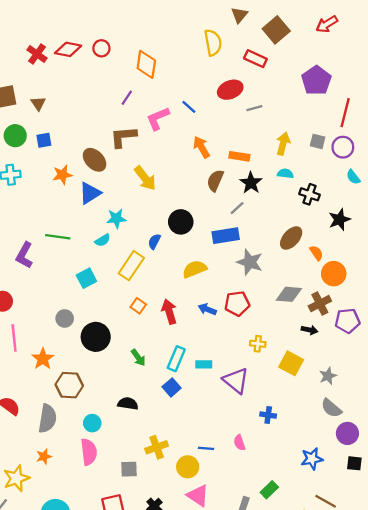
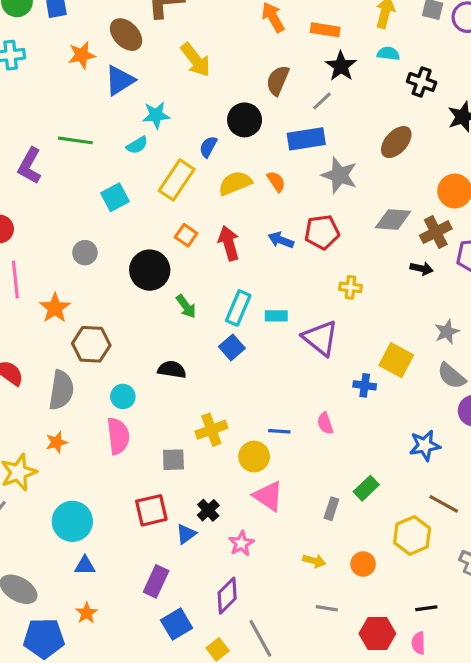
brown semicircle: (215, 180) -> (278, 80), moved
orange semicircle: (316, 253) -> (276, 182), moved
yellow semicircle: (195, 269) -> (235, 183), moved
black circle: (96, 337) -> (150, 270), moved
yellow square: (291, 363) -> (396, 360), moved

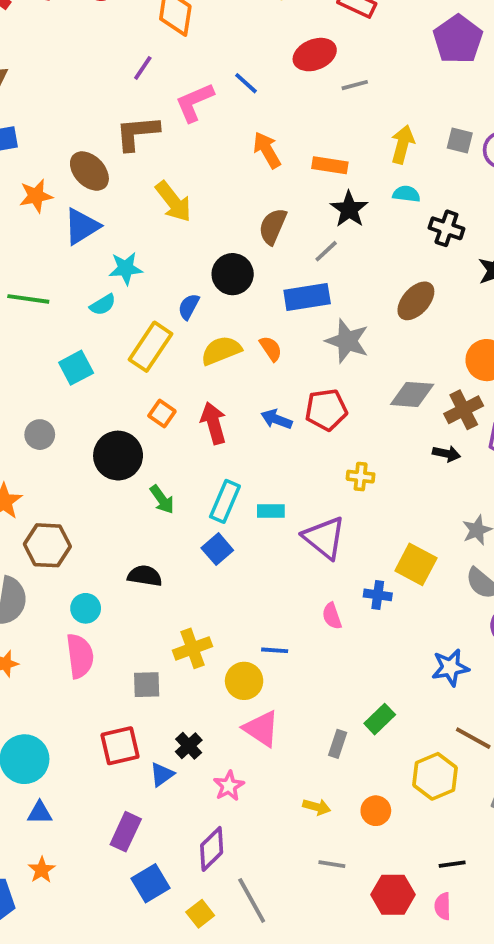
pink semicircle: (325, 423) -> (332, 616), moved

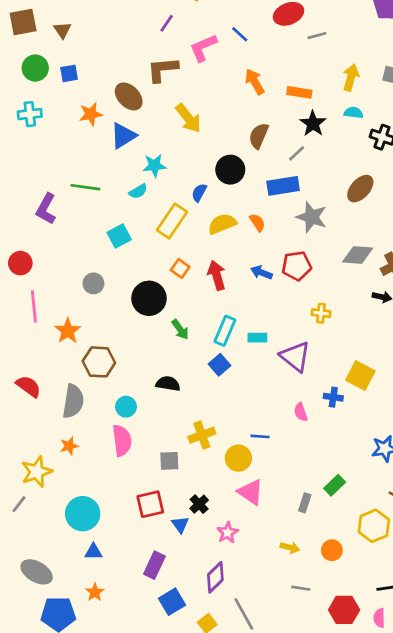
blue triangle: (162, 774) -> (180, 524), turned -30

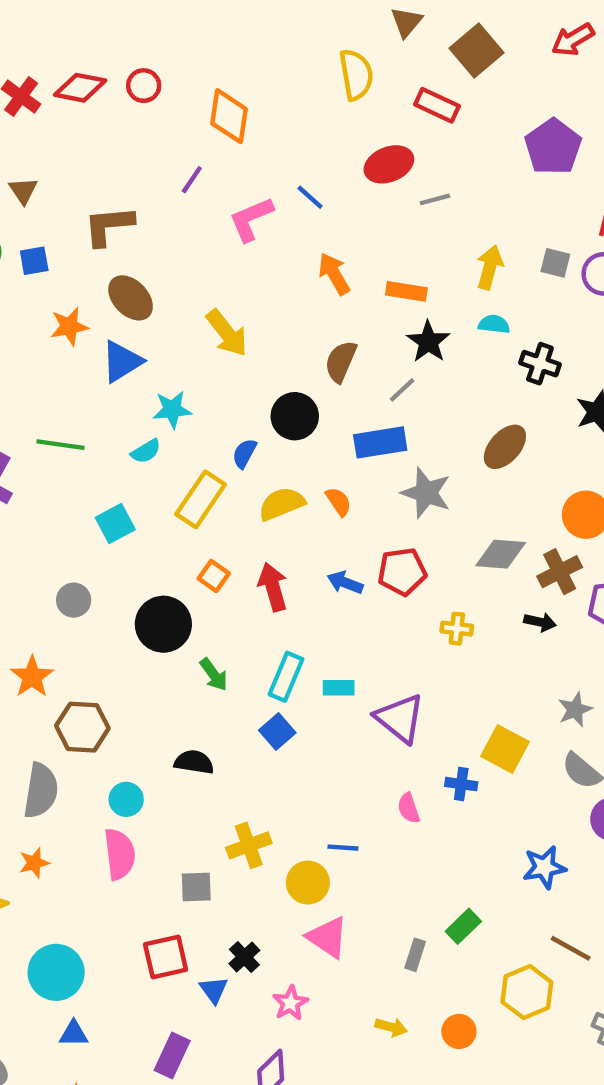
brown L-shape: (163, 69) -> (109, 226), moved
yellow cross: (321, 313) -> (457, 629), moved

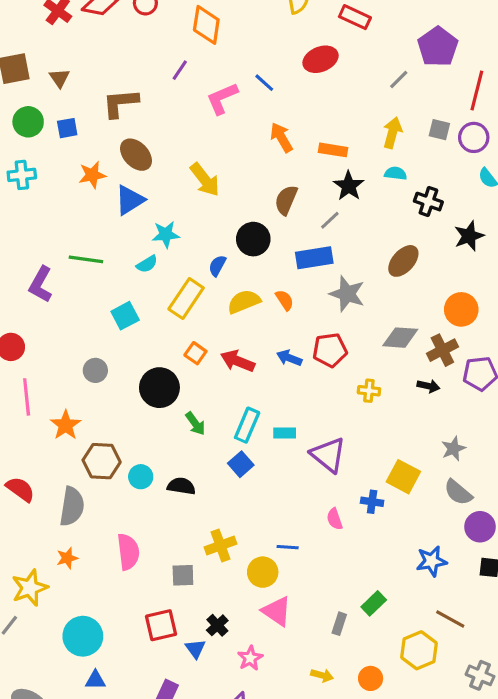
gray line: (435, 199) -> (399, 80), moved, turned -30
red arrow: (273, 587) -> (238, 361), turned -52
cyan circle: (126, 799) -> (141, 477), moved

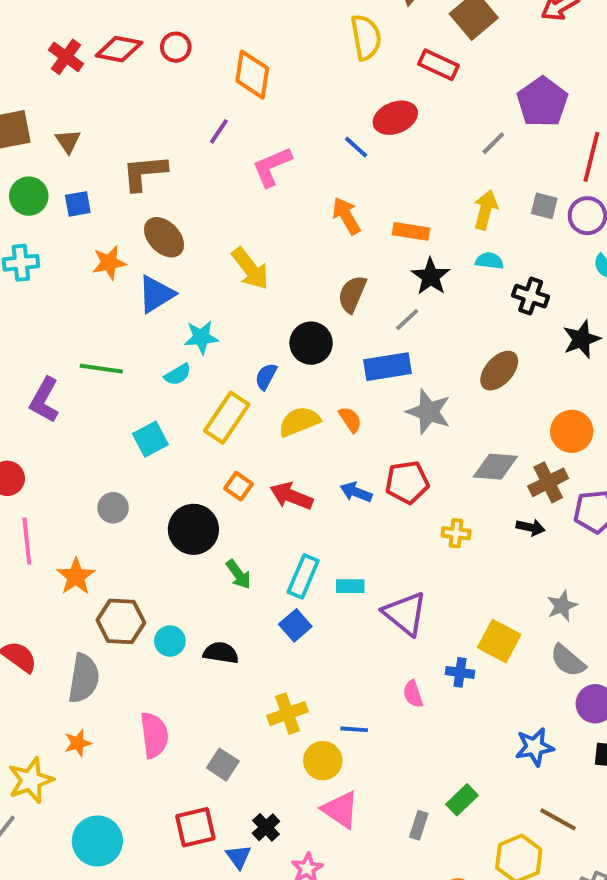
blue line: (264, 83) -> (356, 147), moved
yellow cross: (220, 546) -> (288, 714), moved
gray square: (183, 575) -> (223, 765), turned 35

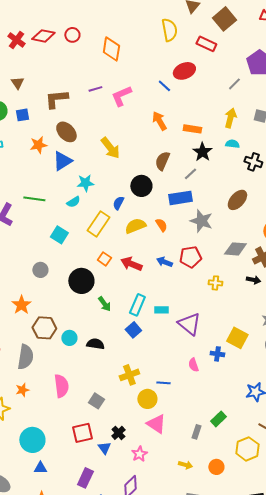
purple line: (219, 131) -> (95, 89), moved, turned 40
cyan square: (150, 439) -> (59, 235), turned -30

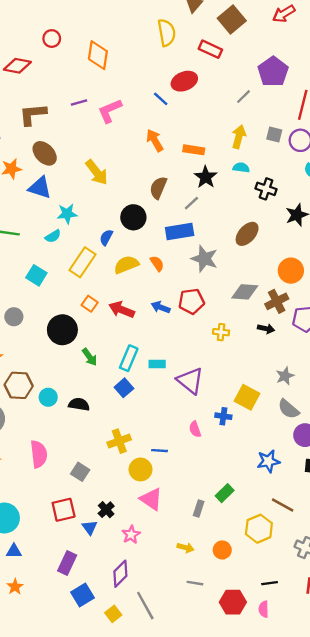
red diamond: (43, 36) -> (17, 66), moved
blue triangle: (62, 161) -> (40, 188), turned 50

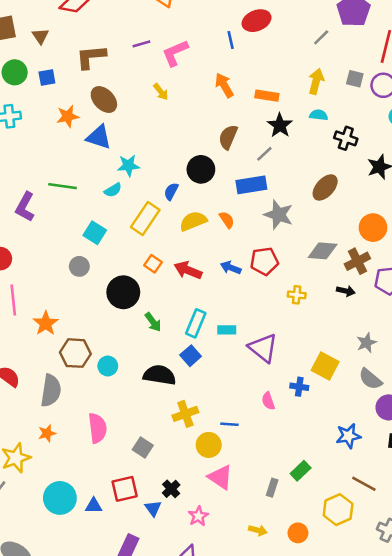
blue line: (161, 99) -> (231, 40), turned 35
yellow arrow: (97, 172) -> (161, 92), moved, size x0.6
gray circle: (14, 317) -> (79, 266), moved
black semicircle: (79, 404) -> (160, 375), moved, size x1.4
blue triangle: (14, 551) -> (94, 506), moved

